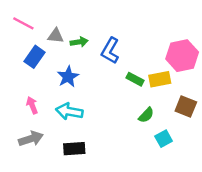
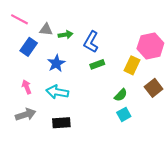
green rectangle: (135, 79) -> (97, 64), moved, turned -48
yellow rectangle: (160, 79) -> (132, 65), turned -54
brown square: (186, 106) -> (154, 88), turned 30
cyan square: (164, 139) -> (124, 114), moved

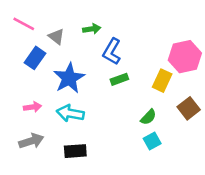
gray triangle: (46, 30) -> (56, 36), turned 32
green arrow: (66, 35) -> (92, 29), moved
blue star: (56, 63) -> (69, 78), size x1.4
pink arrow: (27, 87) -> (33, 107), turned 104

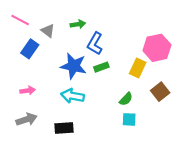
blue star: (69, 78) -> (74, 66), moved, turned -30
cyan arrow: (70, 113) -> (72, 96), moved
cyan square: (152, 141) -> (129, 119), turned 32

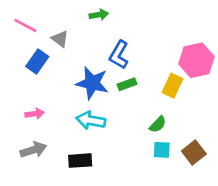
green arrow: (78, 24) -> (99, 15), moved
brown square: (160, 92) -> (194, 153), moved

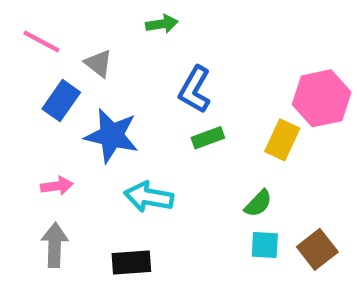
blue star: (92, 83) -> (112, 136), moved
gray arrow: (33, 150) -> (55, 245), turned -70

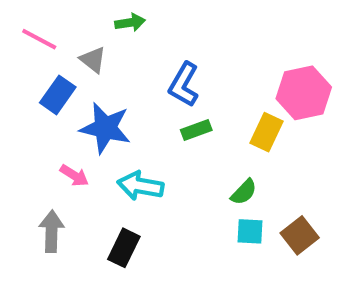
green arrow: (162, 24) -> (130, 23), moved
pink arrow: (57, 186) -> (74, 176), moved, turned 40
black rectangle: (131, 262) -> (124, 248), turned -60

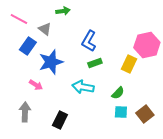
blue star: (105, 128) -> (51, 62), turned -30
cyan arrow: (140, 186) -> (83, 87), moved

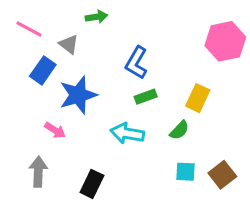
pink hexagon: (147, 45) -> (225, 41), moved
green semicircle: (118, 93) -> (179, 130), moved

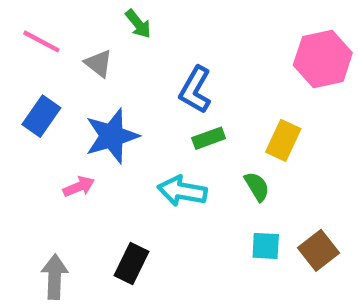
green arrow: (97, 17) -> (138, 24), turned 60
blue rectangle: (43, 70) -> (41, 116), moved
pink arrow: (55, 130) -> (79, 187), turned -55
green semicircle: (179, 130) -> (257, 187), turned -75
gray arrow: (38, 172) -> (55, 277), moved

